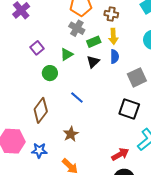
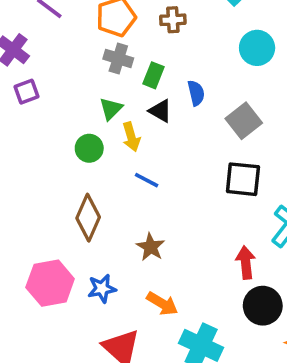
yellow arrow: (113, 36) -> (131, 137), moved
green rectangle: (94, 42) -> (153, 75), turned -32
purple square: (37, 48) -> (26, 92), moved, turned 32
black triangle: (93, 62) -> (160, 111), turned -32
red arrow: (120, 154) -> (246, 263), turned -54

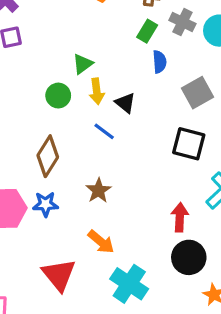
gray cross: (118, 59) -> (182, 22), moved
green rectangle: (153, 75) -> (147, 31), moved
black triangle: (160, 111) -> (125, 103), moved
blue star: (102, 289) -> (45, 204), moved

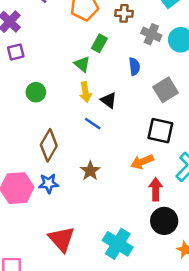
green rectangle: (147, 31) -> (99, 43), moved
green triangle: (83, 64) -> (82, 64), moved, turned -42
green circle: (58, 96) -> (36, 92), moved
orange arrow: (101, 242) -> (142, 162), moved, turned 120

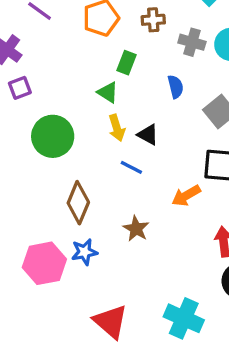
green circle: (36, 92) -> (53, 136), size x1.6
orange arrow: (142, 162) -> (186, 196), moved

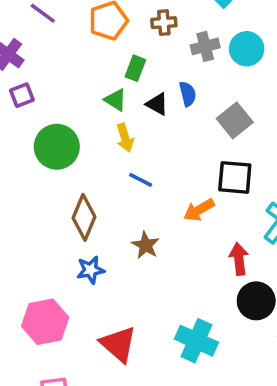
gray cross: (192, 42) -> (205, 46), turned -30
black triangle: (148, 135) -> (157, 104), moved
pink hexagon: (44, 263) -> (45, 322), moved

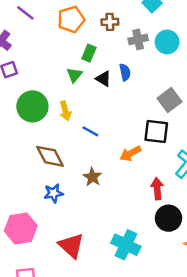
green triangle: (115, 100) -> (74, 75), turned 35
gray square: (235, 120) -> (170, 100), moved
yellow arrow: (125, 138) -> (65, 111), moved
brown diamond: (84, 217) -> (50, 156), turned -52

